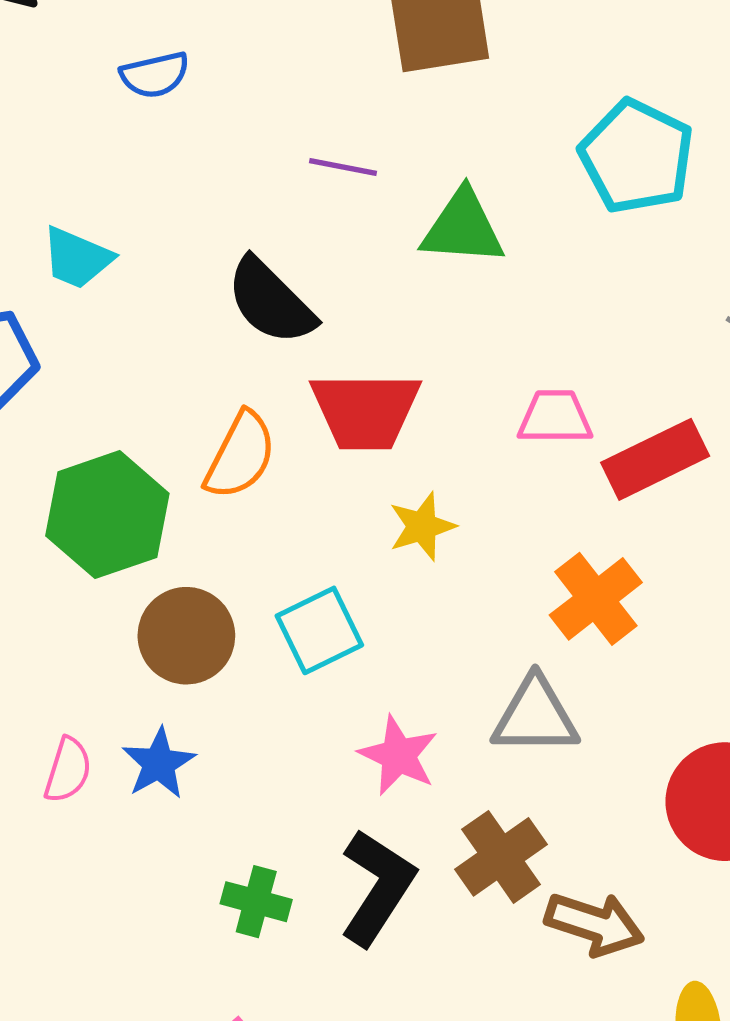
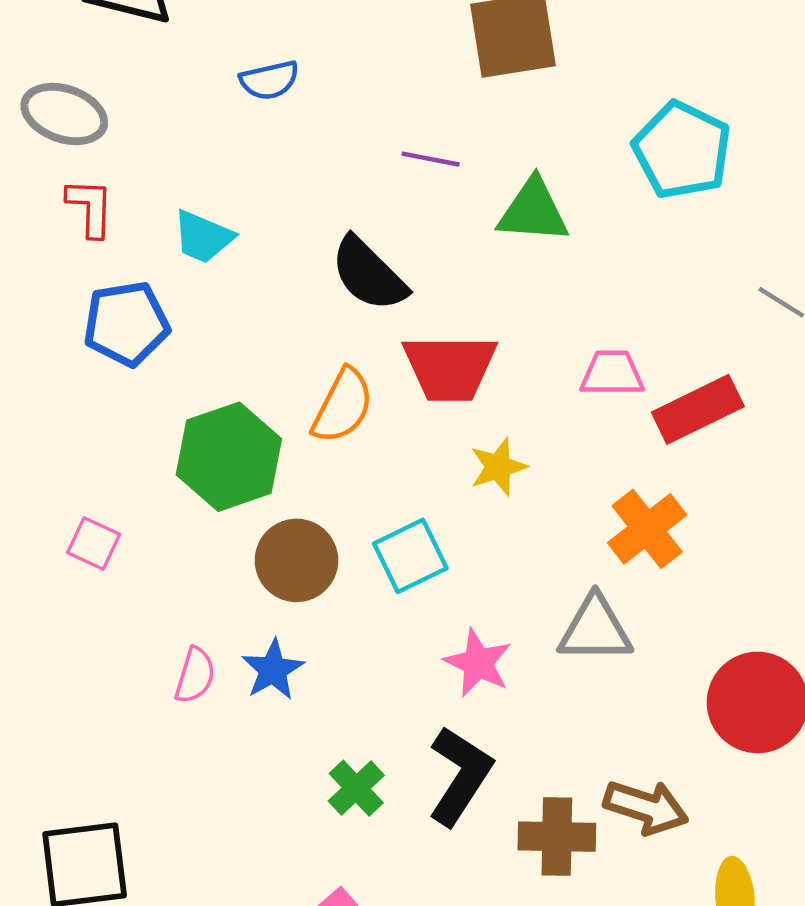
brown cross: (501, 857) -> (557, 837), moved, turned 36
green cross: (256, 902) -> (356, 788), turned 32

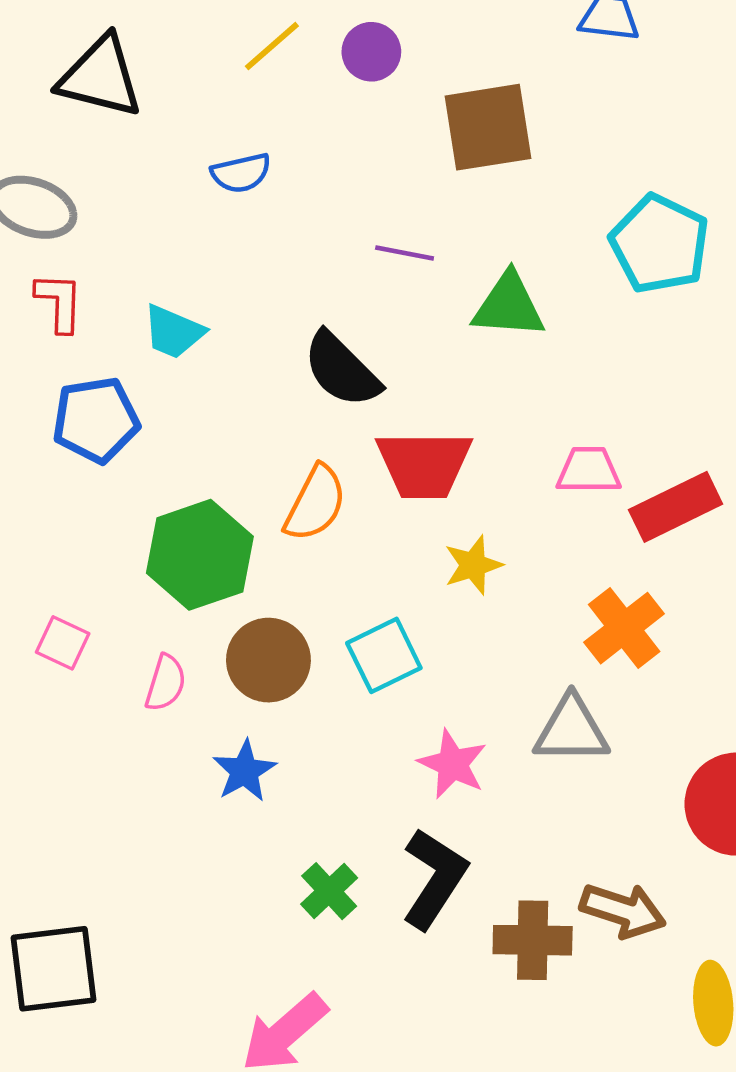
pink semicircle: (195, 675) -> (166, 683), moved

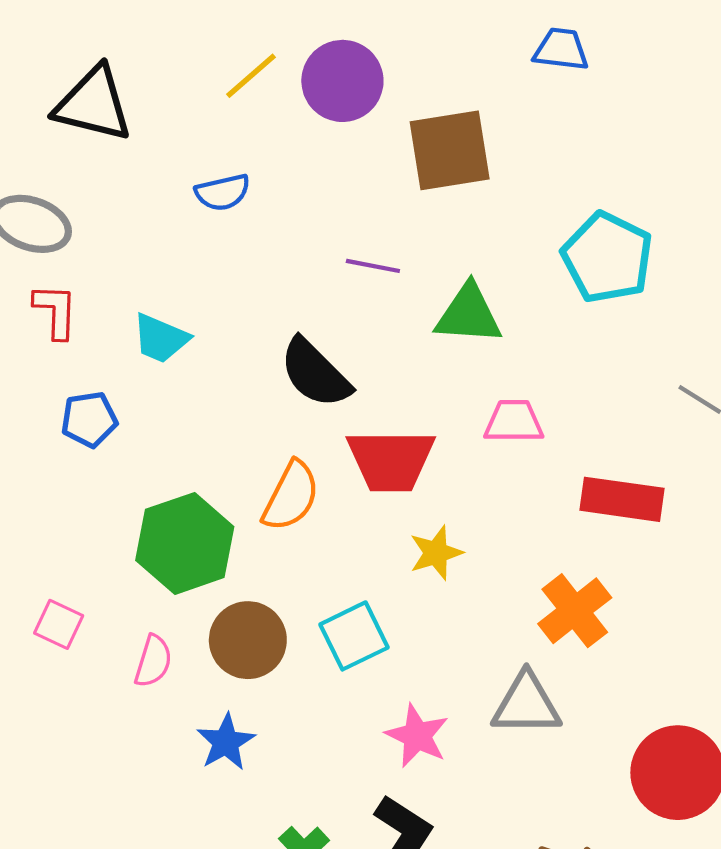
purple circle: (371, 52) -> (342, 81), size x1.5
blue pentagon: (96, 420) -> (89, 419), size x0.7
pink trapezoid: (589, 470) -> (514, 421), moved
red rectangle: (676, 507) -> (622, 499), turned 34

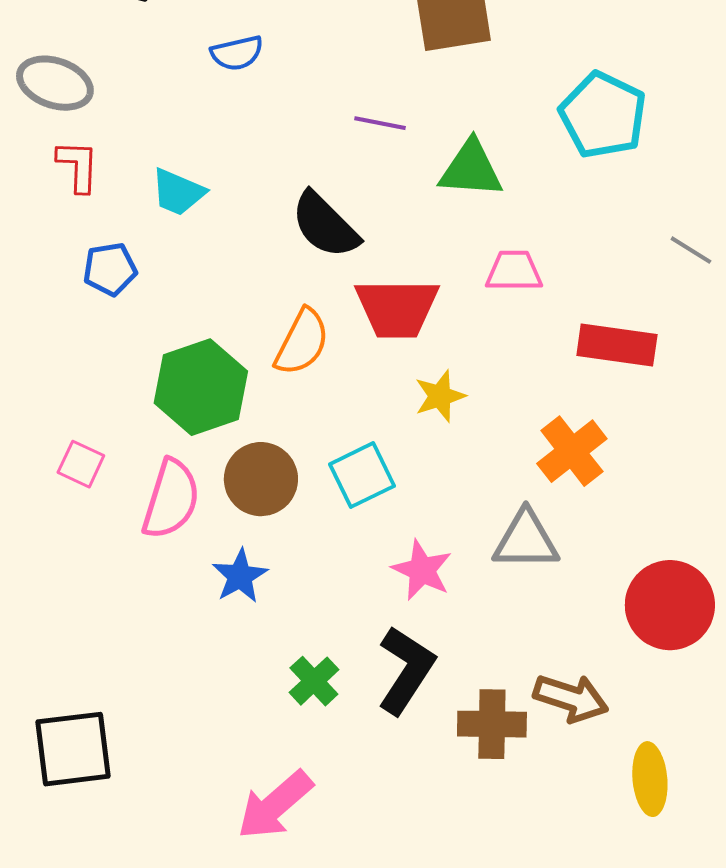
pink semicircle: (153, 661) -> (171, 499), size x1.6

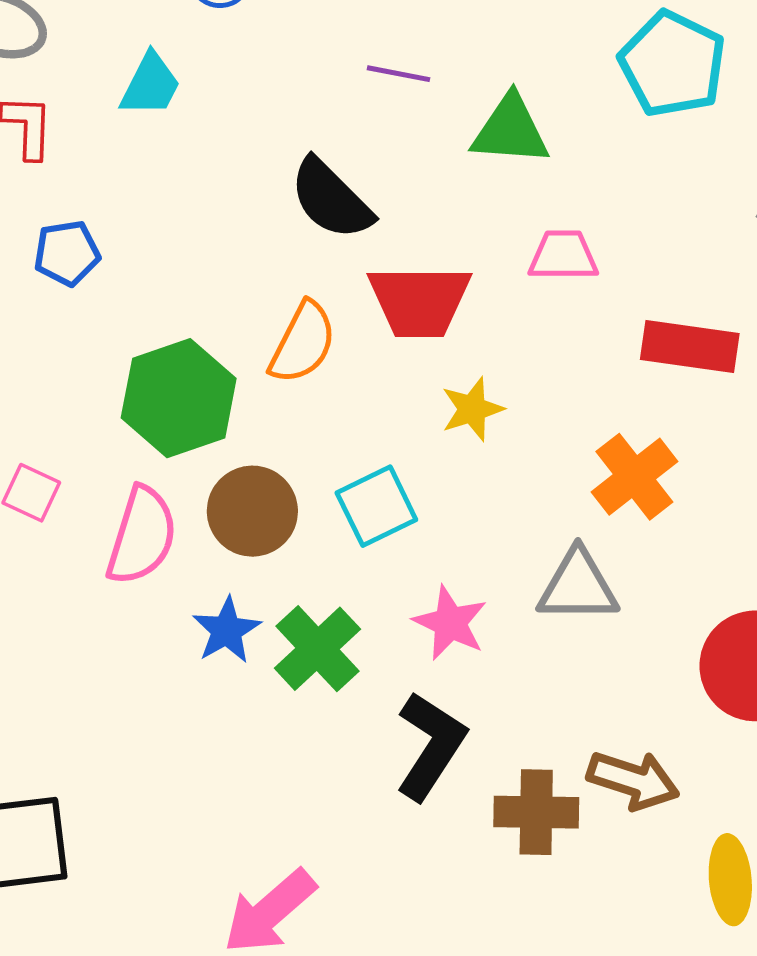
cyan trapezoid: (178, 192) -> (150, 85), moved, turned -86
green cross: (314, 681) -> (317, 649), moved, size x1.4

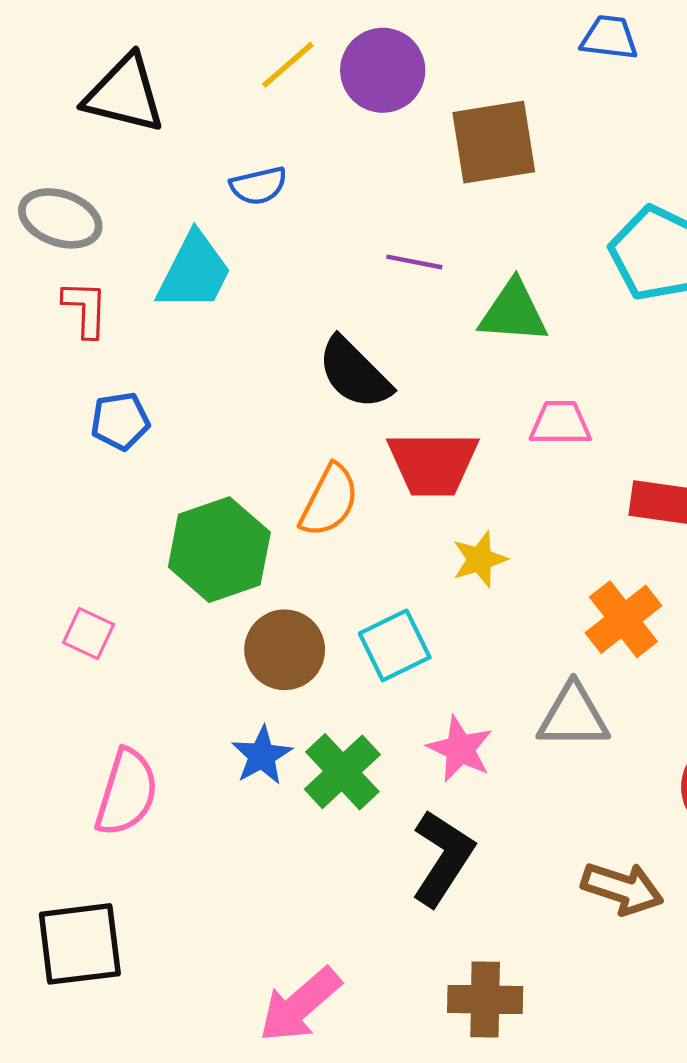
cyan trapezoid: (150, 85) -> (194, 272), size x1.4
pink semicircle: (142, 536) -> (127, 792), moved
brown cross: (536, 812) -> (485, 999), moved

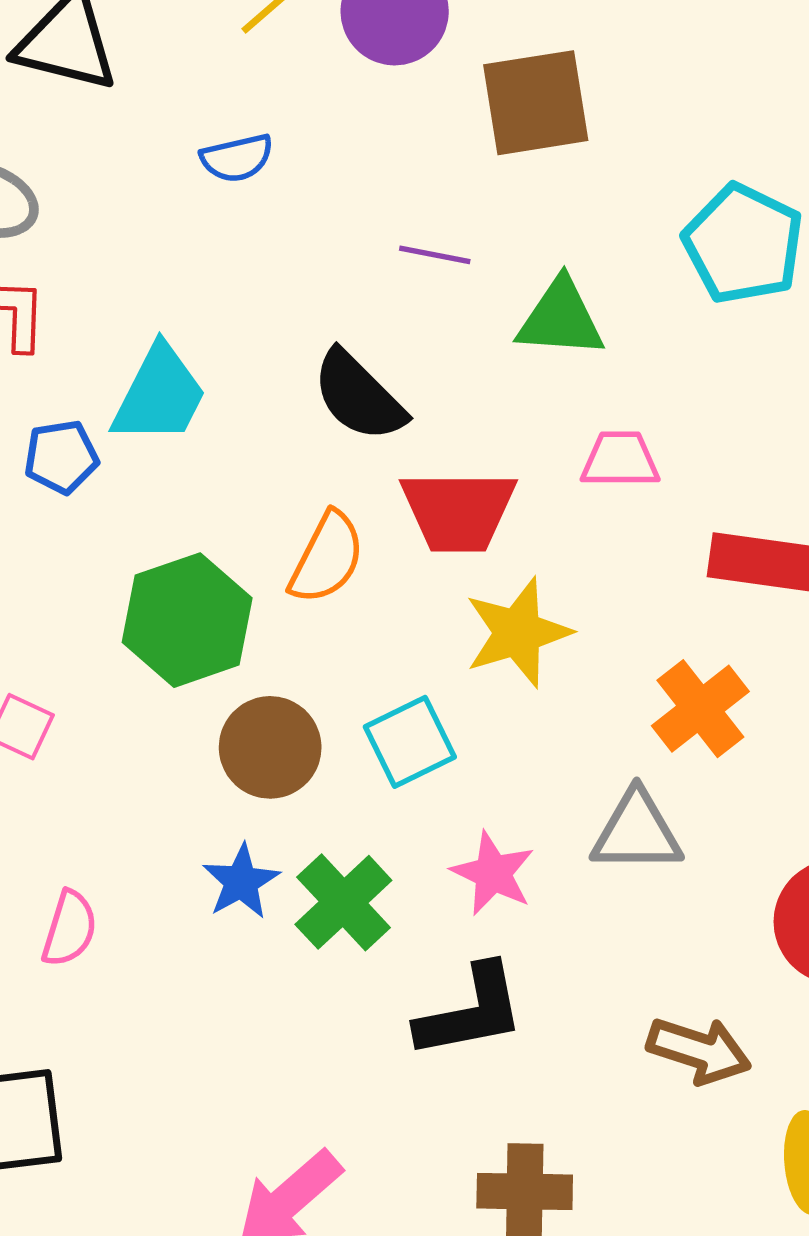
cyan trapezoid: (194, 272) -> (159, 395), moved
yellow star: (480, 559) -> (518, 633), size x1.5
pink semicircle: (127, 792) -> (70, 929), size x0.7
black L-shape: (443, 858) -> (471, 1012), turned 46

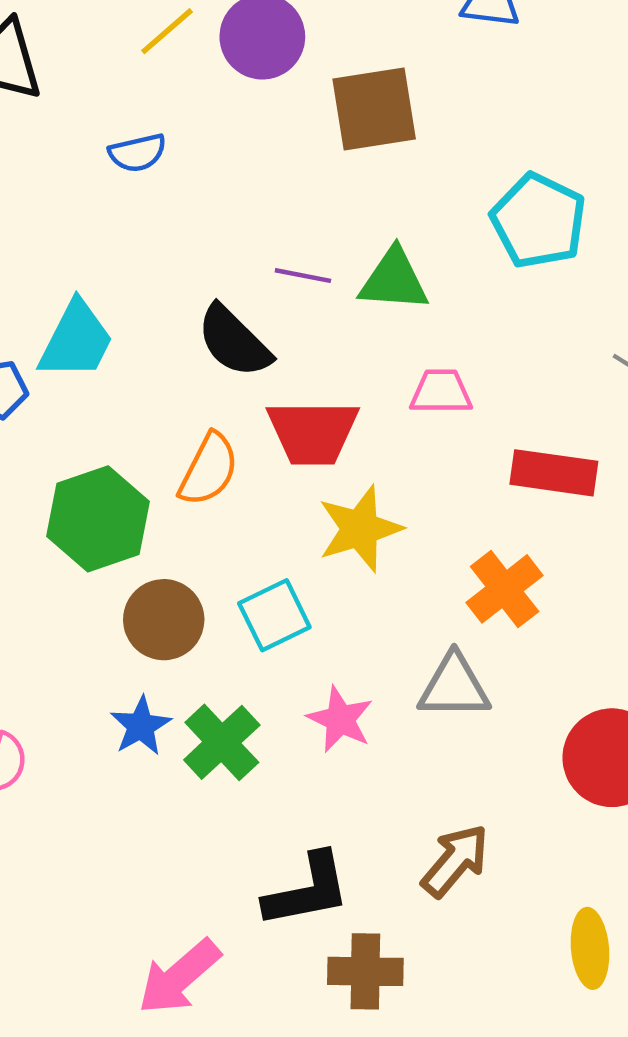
purple line: (435, 255) -> (303, 276), moved
black L-shape: (471, 1012) -> (307, 890), moved
brown arrow: (699, 1050) -> (455, 861), moved, turned -68

